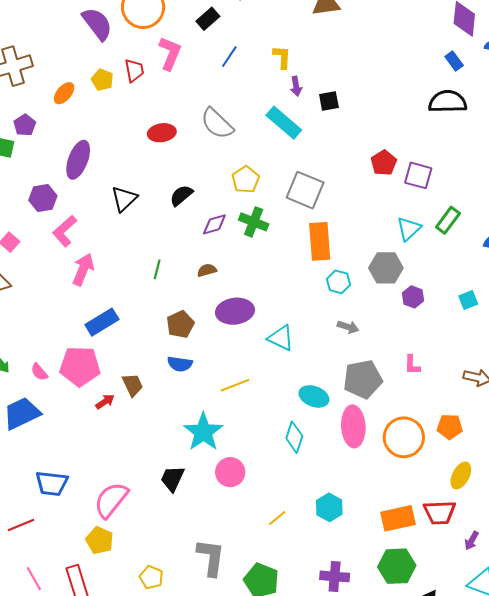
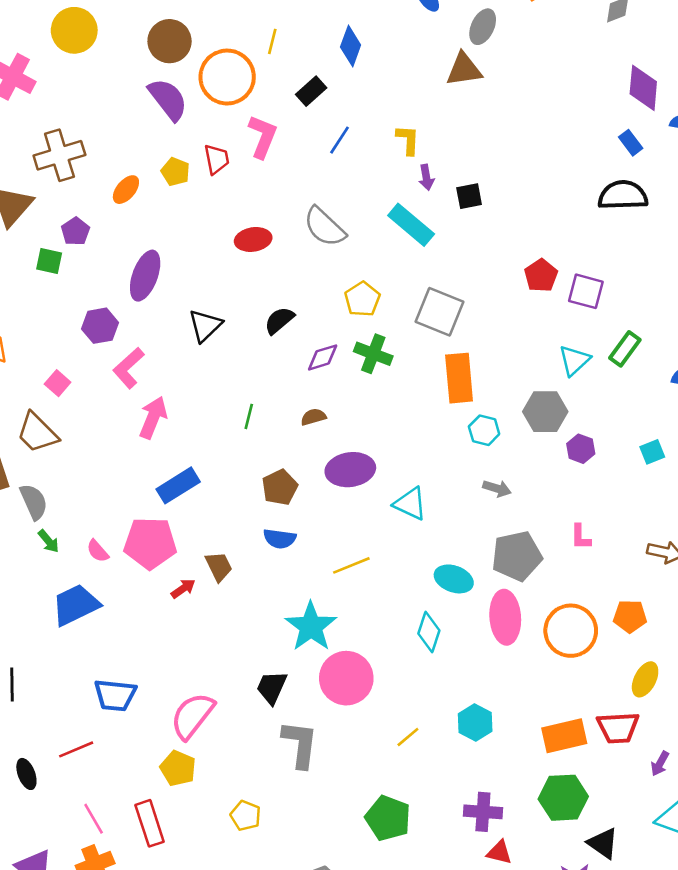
pink circle: (230, 472) -> (346, 678), size x1.4
gray L-shape: (211, 557) -> (300, 744), moved

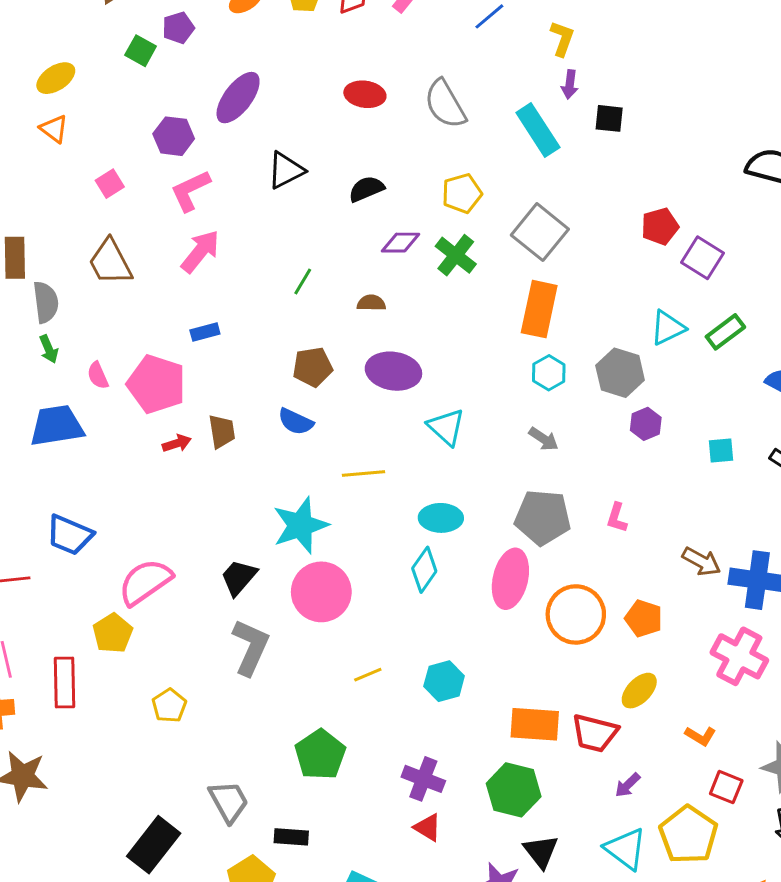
brown trapezoid: (37, 433) -> (110, 262), moved
blue rectangle: (178, 485) -> (205, 332), size x0.6
cyan ellipse: (454, 579) -> (441, 518), moved, turned -36

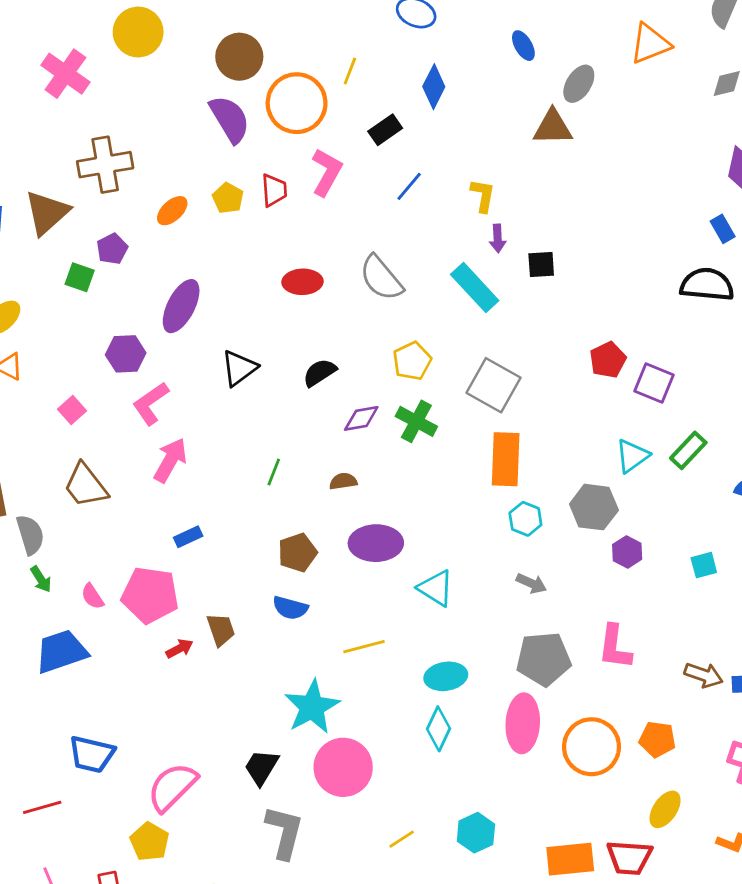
pink L-shape: (617, 518) -> (615, 647), size x1.6

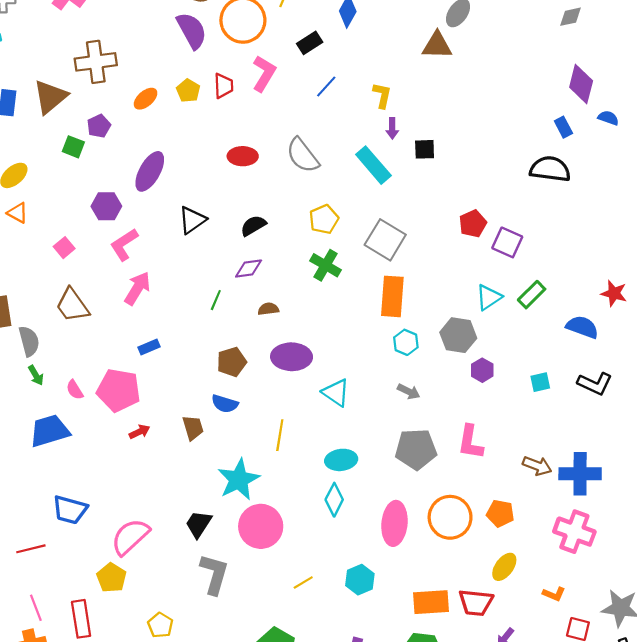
purple diamond: (361, 418) -> (249, 269), moved
brown trapezoid: (221, 630) -> (193, 428), moved
yellow line: (364, 647) -> (280, 435), turned -68
pink ellipse: (523, 723) -> (394, 523), moved

